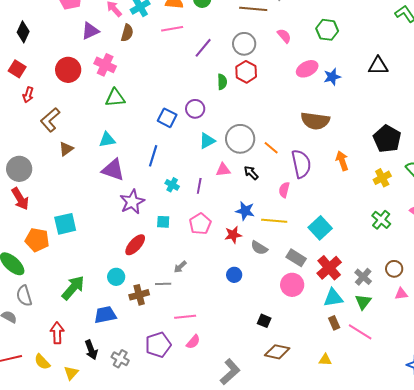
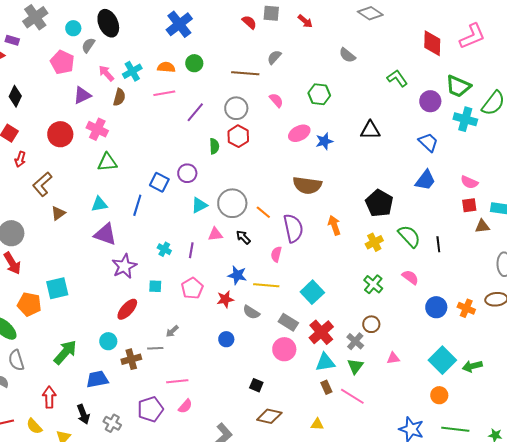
blue line: (153, 156) -> (137, 205), moved
brown circle: (394, 269) -> (371, 324), moved

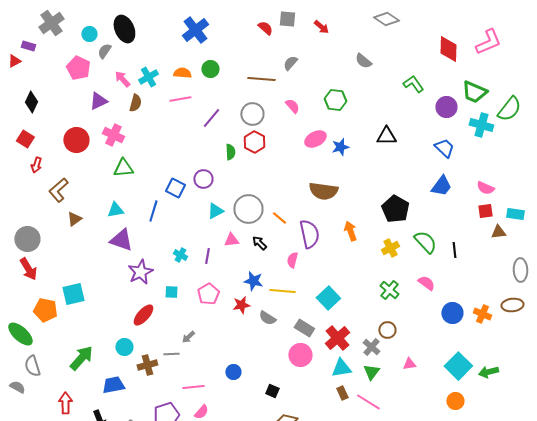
blue circle: (226, 339) -> (233, 372), moved

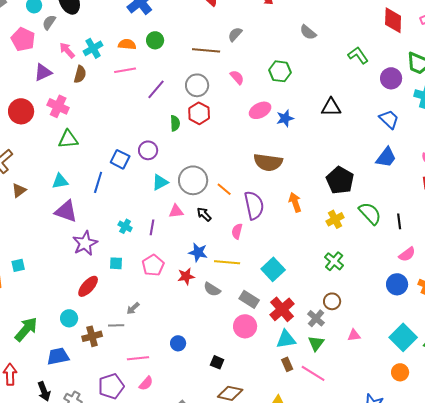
pink semicircle: (426, 283) -> (407, 254), moved, turned 108
cyan square: (73, 294) -> (18, 265), size x0.6

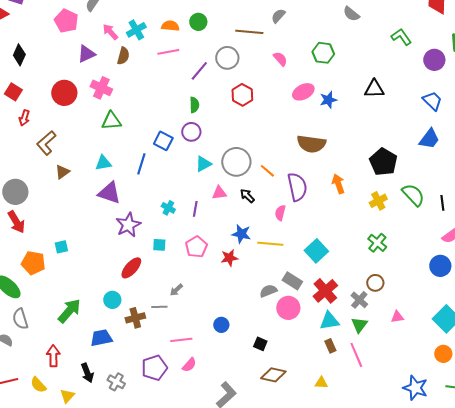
gray circle: (197, 85) -> (227, 58), moved
green semicircle: (175, 123) -> (194, 105), moved
gray semicircle: (212, 289) -> (268, 291), moved, turned 126
pink line: (313, 373) -> (356, 355), turned 35

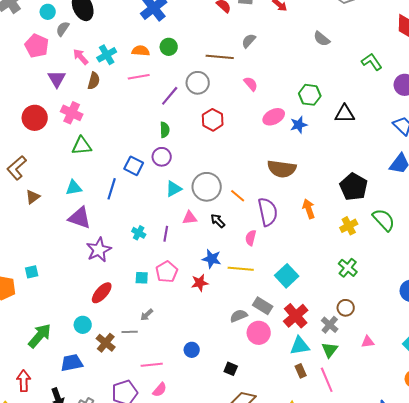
green hexagon: (323, 53) -> (310, 95), moved
purple triangle: (86, 54) -> (57, 79), turned -36
cyan square: (159, 245) -> (142, 278), moved
brown cross: (135, 318) -> (106, 343), turned -36

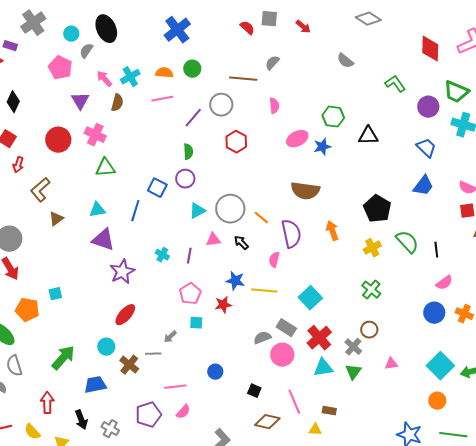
pink semicircle: (251, 84) -> (274, 106), turned 35
cyan square: (142, 278) -> (196, 323), moved
brown rectangle: (301, 371) -> (329, 411), moved, turned -56
pink line: (327, 380) -> (294, 402), moved

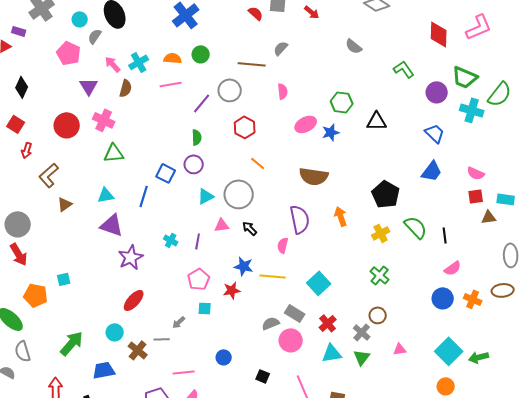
orange line: (261, 218) -> (258, 163), moved
red cross: (319, 338) -> (328, 323), size x0.7

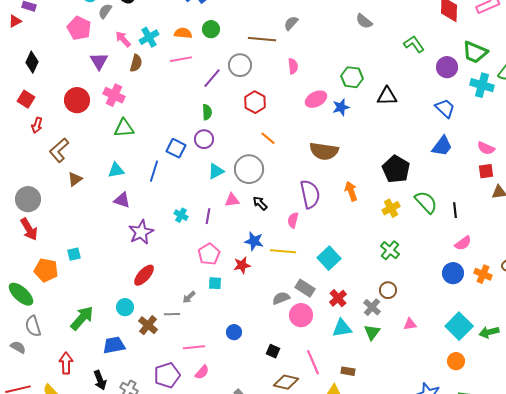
purple triangle: (112, 225) -> (122, 200), size x0.7

